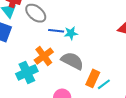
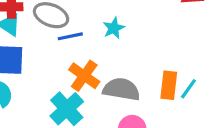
blue line: (56, 31) -> (70, 36), moved
gray semicircle: (72, 61) -> (121, 89), moved

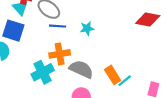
orange cross: (84, 76) -> (60, 54), turned 30
orange rectangle: (169, 85) -> (113, 75), turned -54

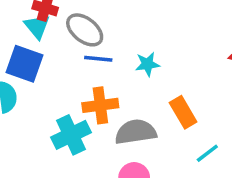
gray semicircle: (81, 69) -> (136, 132), turned -35
orange rectangle: (113, 75) -> (183, 112), moved

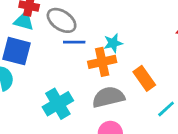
cyan triangle: (37, 26) -> (24, 21), turned -30
orange cross: (100, 105) -> (102, 62), moved

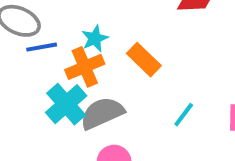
orange rectangle: (144, 78) -> (144, 60), moved
cyan cross: (58, 104) -> (66, 104), moved

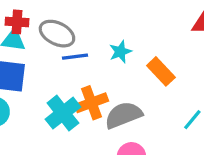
orange cross: (85, 67) -> (92, 103), moved
cyan cross: (66, 104) -> (63, 113), moved

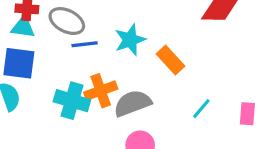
cyan star: (120, 52) -> (130, 40), size x1.4
cyan cross: (63, 113) -> (72, 101), turned -36

